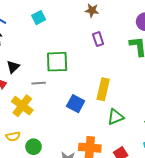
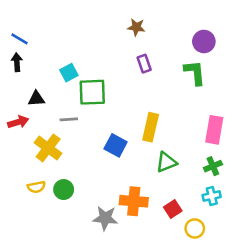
cyan square: (39, 18) -> (69, 73), moved
black triangle: (13, 67) -> (36, 99), turned 40
green circle: (34, 147) -> (64, 190), moved

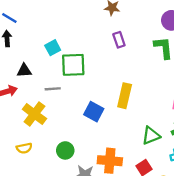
green triangle: (166, 162) -> (151, 136), moved
green circle: (64, 190) -> (65, 150), moved

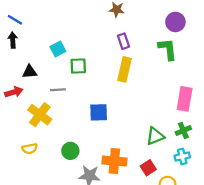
green square: (73, 65) -> (78, 66), size x0.7
yellow rectangle: (125, 96) -> (125, 69), moved
blue square: (94, 112) -> (99, 112), turned -30

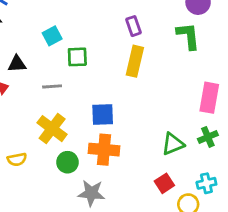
yellow cross: (40, 115) -> (52, 129), moved
cyan cross: (182, 156) -> (206, 183), moved
orange cross: (114, 161) -> (104, 150), moved

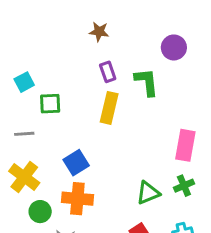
green L-shape: (188, 36) -> (147, 82), moved
blue square: (103, 114) -> (76, 163), turned -30

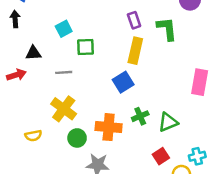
blue square: (76, 163) -> (123, 82), moved
green cross: (184, 186) -> (140, 116), moved

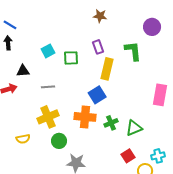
purple rectangle: (134, 20) -> (98, 47), moved
green square: (86, 47) -> (71, 58), moved
yellow cross: (64, 109) -> (48, 117), turned 30
orange cross: (109, 127) -> (85, 117), moved

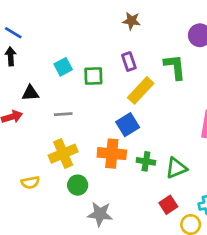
yellow rectangle: (107, 69) -> (141, 90), turned 30
green cross: (111, 123) -> (146, 161), turned 32

